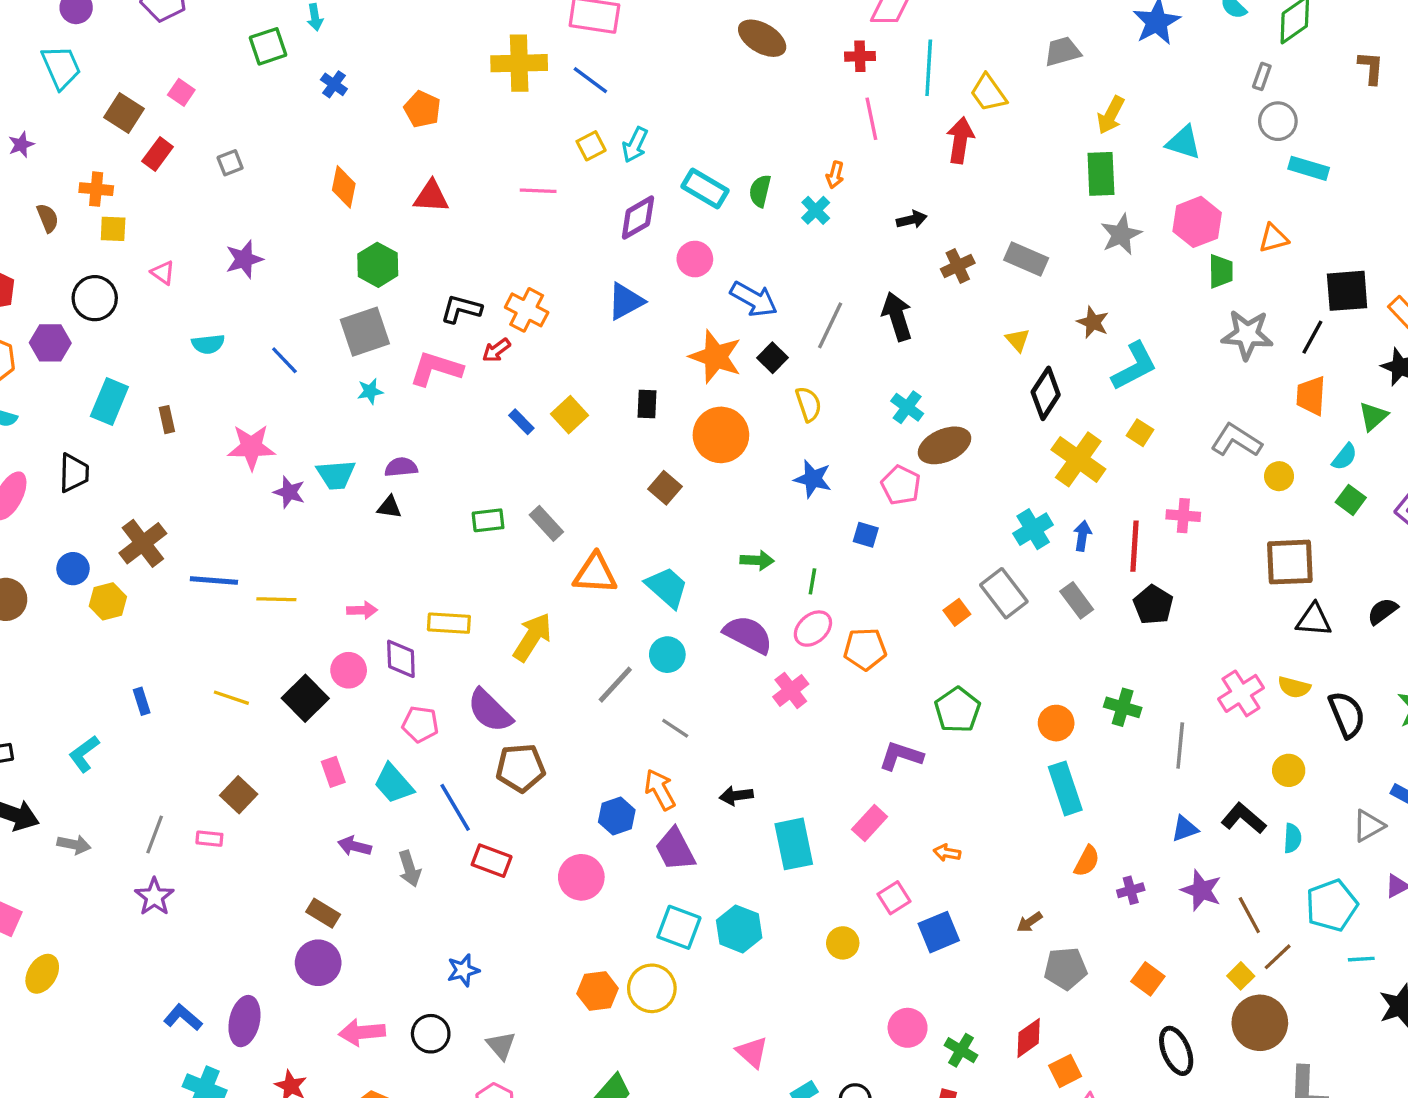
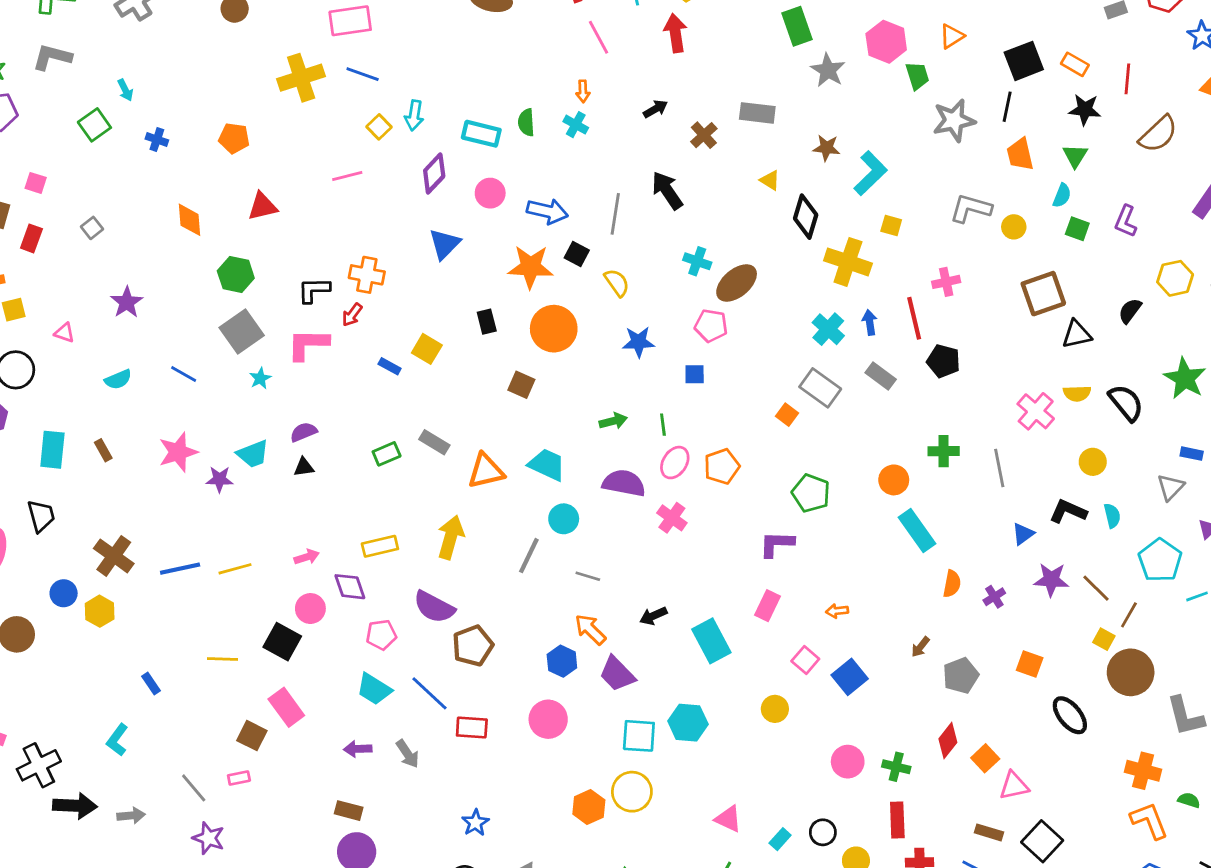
pink rectangle: (333, 772) -> (286, 707), moved, size x1.5
gray line: (155, 835) -> (194, 788), turned -44

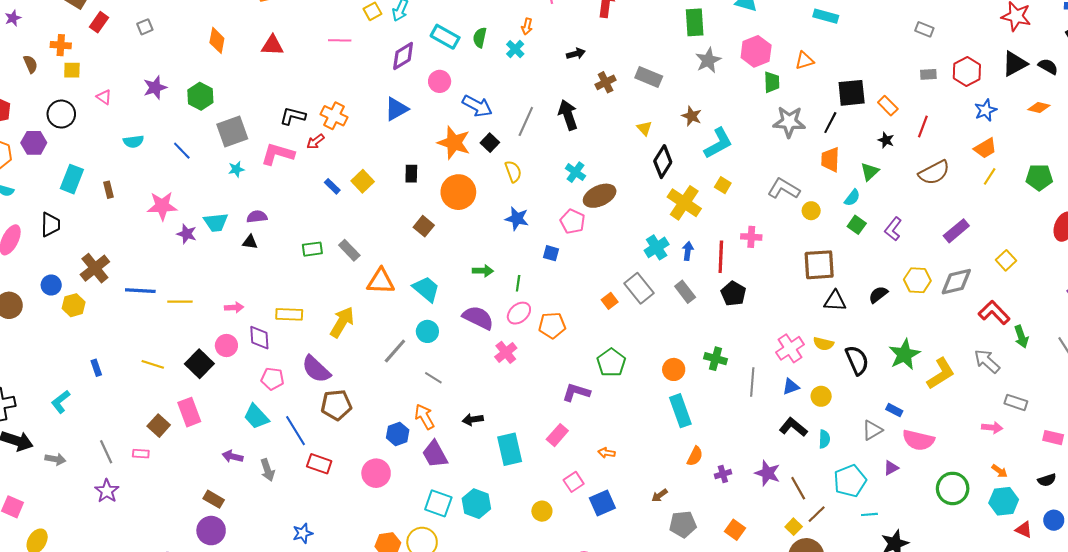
black star: (1085, 110) -> (886, 140), size x0.7
green hexagon: (236, 275) -> (200, 96), moved
blue triangle: (1023, 534) -> (791, 387), moved

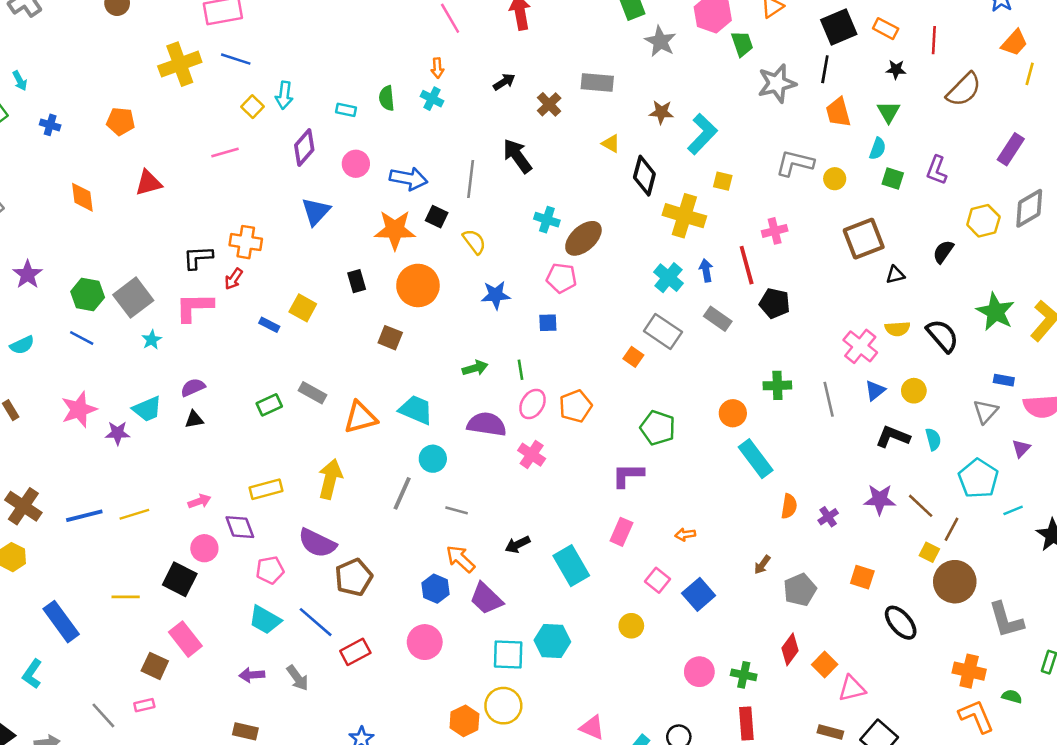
cyan rectangle: (445, 37) -> (346, 110), size x0.6
green hexagon: (200, 96) -> (88, 295), moved
black triangle: (835, 301) -> (895, 275), size x0.7
blue rectangle: (96, 368) -> (61, 622), size x2.0
red rectangle: (319, 464) -> (355, 652), turned -30

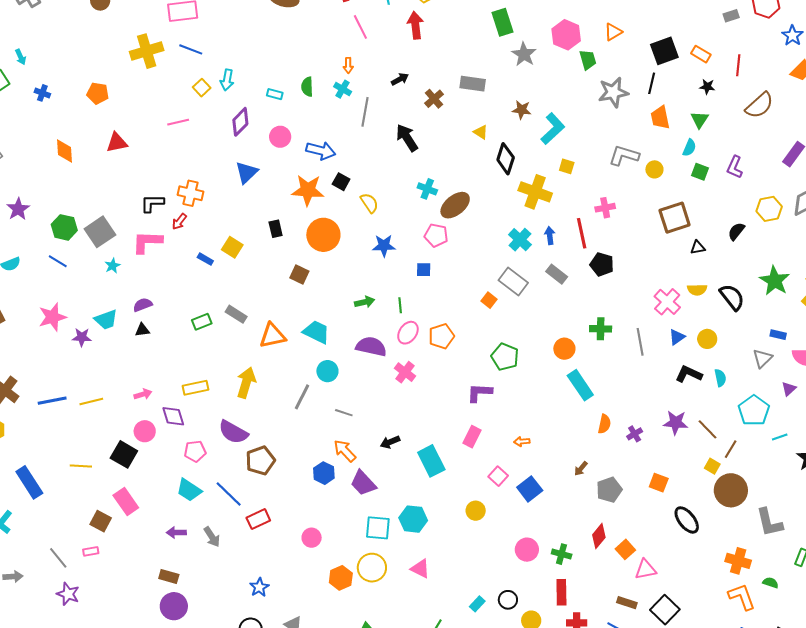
gray line: (471, 179) -> (365, 112), moved
pink circle: (425, 642) -> (312, 538), moved, size x0.7
pink triangle: (592, 728) -> (420, 569), moved

